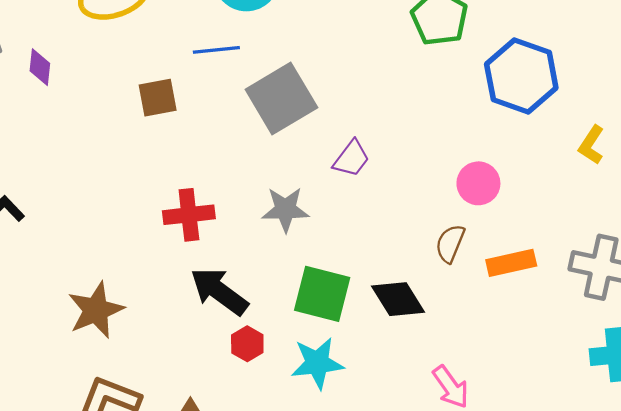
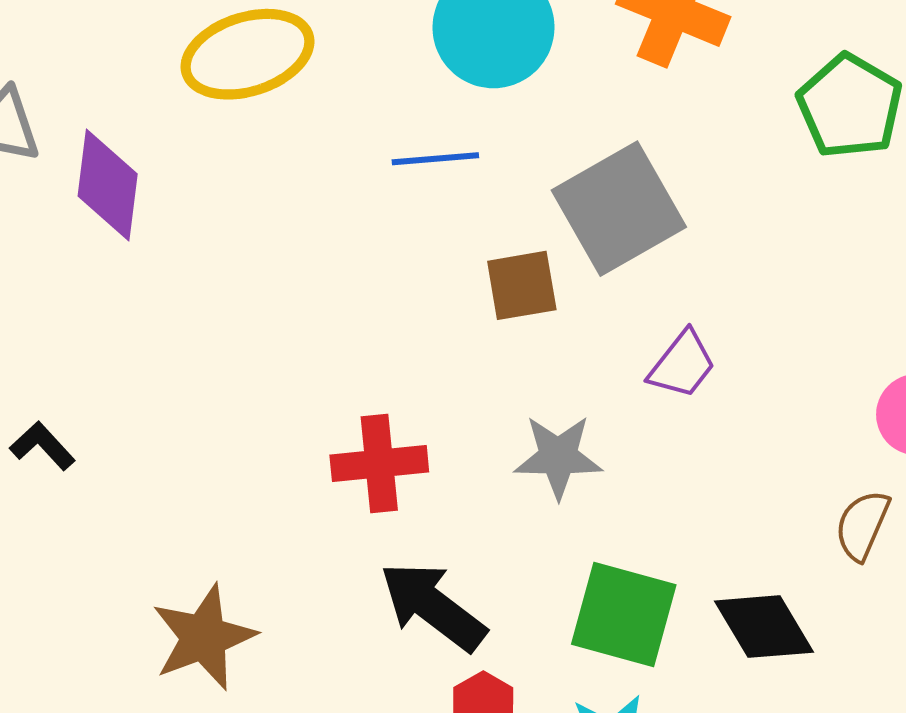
purple diamond: (40, 67) -> (108, 185), size x1.6
brown square: (158, 98) -> (522, 285), moved
gray square: (281, 98) -> (619, 209), moved

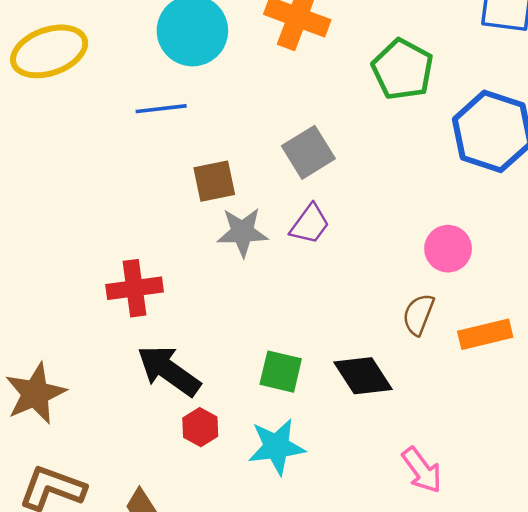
gray square: (619, 209) -> (308, 152), moved, size x0.7
gray star: (558, 457) -> (242, 232), moved
green square: (624, 614) -> (281, 372), size x0.7

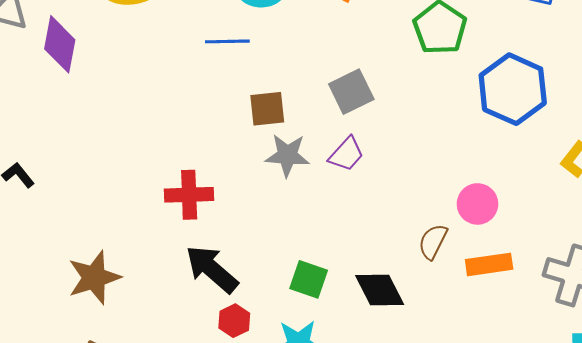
pink circle: (448, 249) -> (477, 204), moved

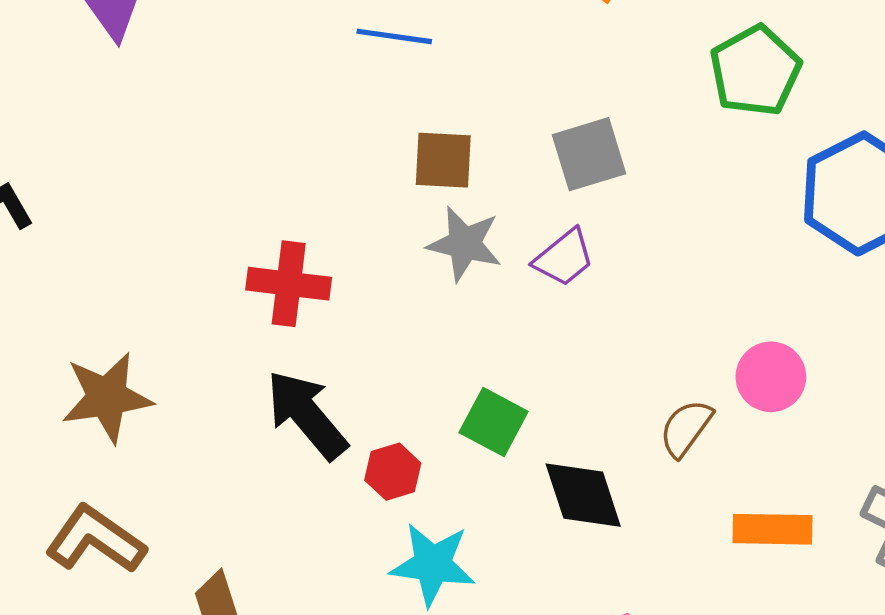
orange rectangle: (489, 264) -> (773, 529), moved
green square: (309, 279) -> (494, 422), moved
red hexagon: (234, 321) -> (393, 472), moved

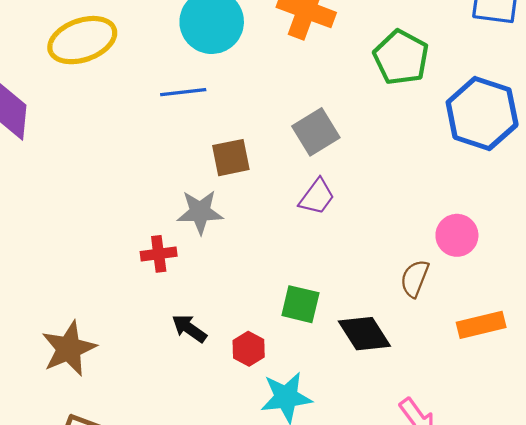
gray star: (465, 244) -> (200, 212), moved
red cross: (289, 284) -> (159, 254), size x0.7
black arrow: (307, 415) -> (189, 328), size x0.6

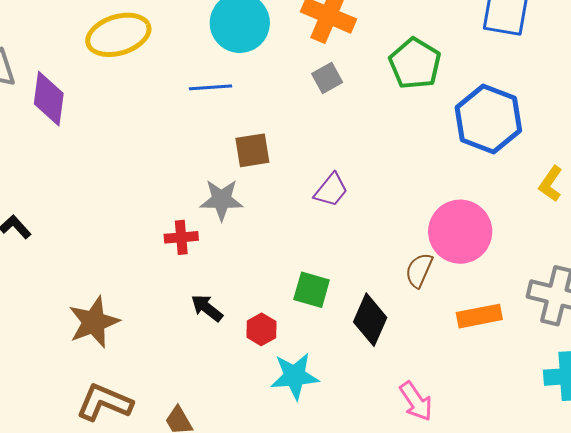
gray square: (316, 132) -> (327, 78), moved, size x0.7
pink circle: (457, 235) -> (460, 232), size x1.6
black diamond: (364, 334) -> (370, 320), turned 54

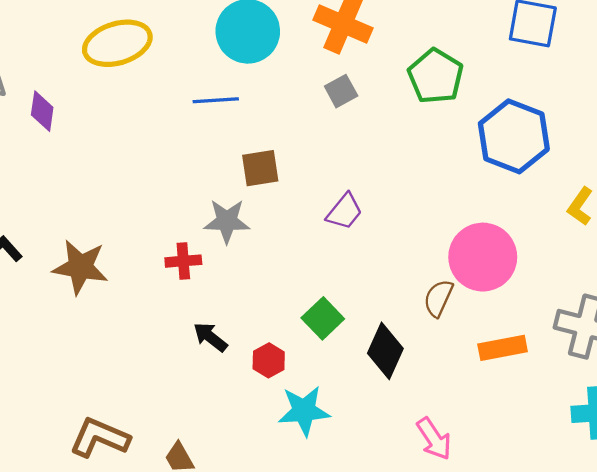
purple diamond: (49, 99) -> (42, 111), size x0.7
green square: (312, 290) -> (323, 318), turned 30
brown star: (94, 322) -> (80, 267), moved, turned 30

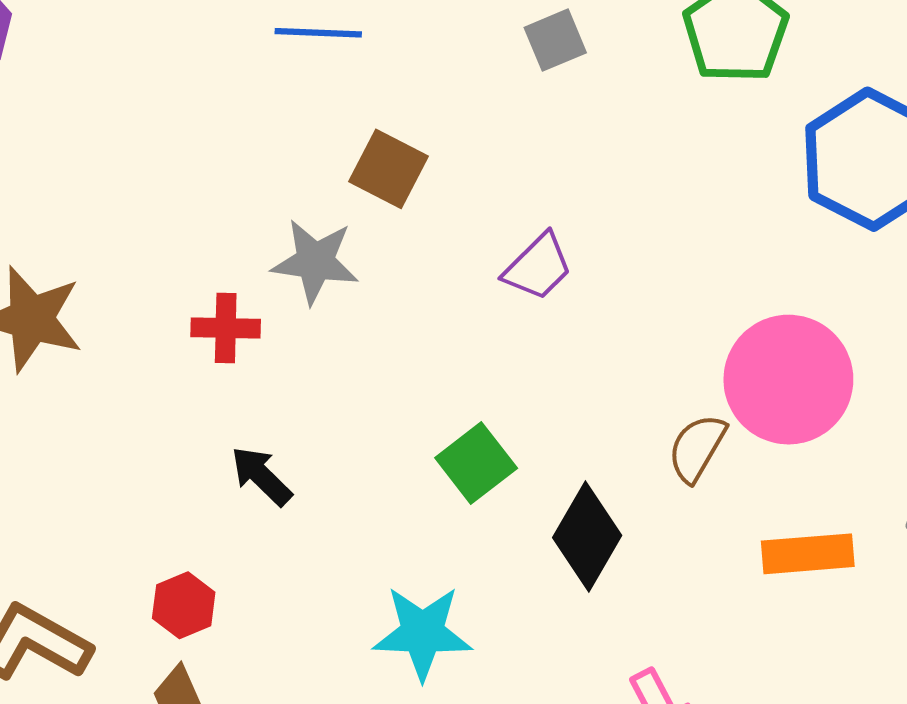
brown square: (260, 168) -> (389, 169), turned 30
red hexagon: (269, 360) -> (184, 605), moved

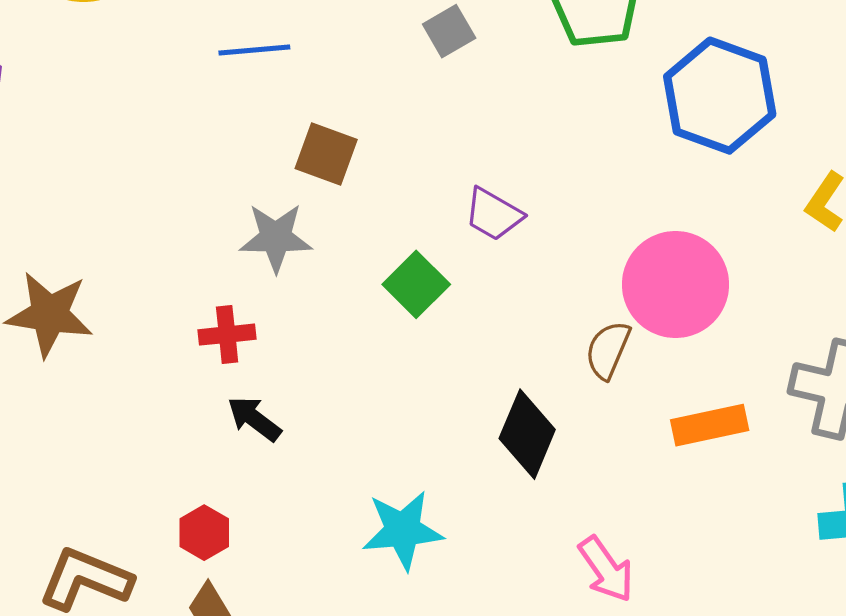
purple trapezoid: (538, 267) -> (493, 214), moved, turned 82
red cross: (226, 328) -> (227, 335), moved
green square: (476, 463) -> (416, 284), moved

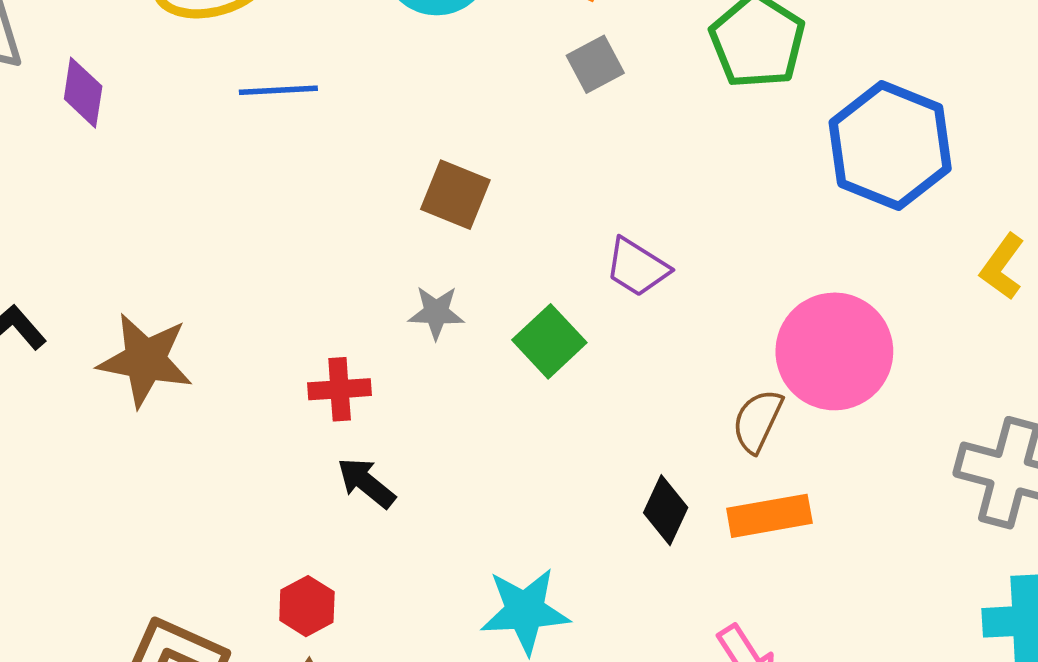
blue line: (254, 50) -> (278, 90), moved
gray star: (276, 238) -> (436, 313), moved, size x0.7
orange rectangle: (710, 425) -> (769, 516), moved
black diamond: (527, 434) -> (666, 510), size x0.7

